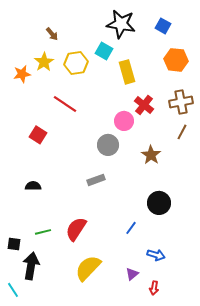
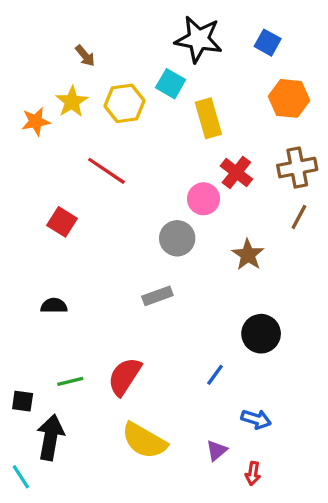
yellow semicircle: (88, 268) -> (144, 441), turned -104

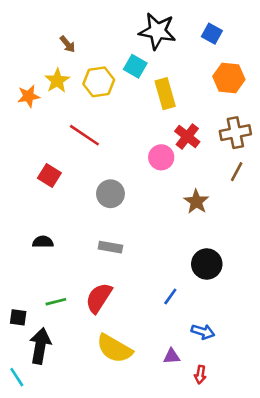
gray circle: (177, 238) -> (110, 194), moved
gray rectangle: (157, 296) -> (110, 247), moved, turned 30
purple triangle: (217, 450) -> (172, 356), turned 36

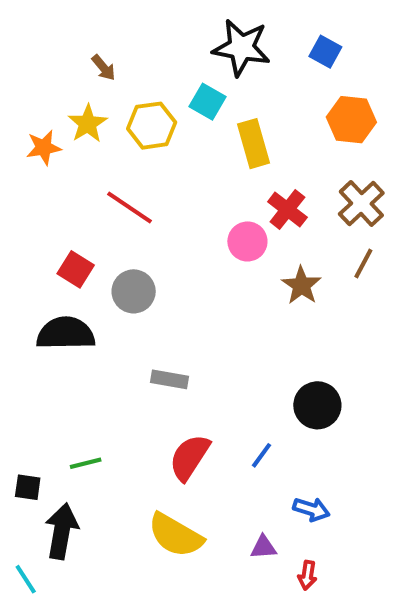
brown cross: (235, 133) -> (361, 204), turned -32
gray circle: (110, 194) -> (134, 291), moved
brown star: (196, 202) -> (301, 285), moved
black semicircle: (43, 242) -> (66, 333), moved, size x1.8
red semicircle: (99, 298) -> (190, 457), moved

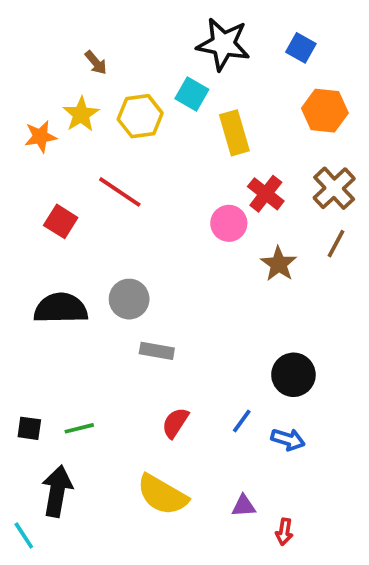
red square: (76, 269) -> (61, 221), moved
gray circle: (134, 291) -> (129, 299), moved
red semicircle: (190, 457) -> (175, 423), size x0.7
black square: (28, 487) -> (29, 428), moved
blue arrow: (311, 509) -> (288, 439), moved

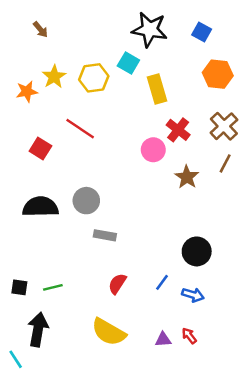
brown arrow: (96, 63) -> (40, 30), moved
red arrow: (284, 532) -> (189, 336), moved, turned 133

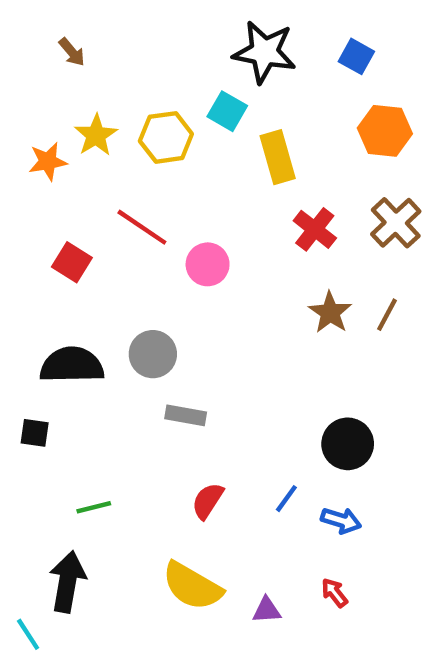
pink circle: (153, 150) -> (208, 264), moved
brown line: (225, 163) -> (387, 315), moved
black square: (19, 287) -> (35, 433), moved
purple triangle: (163, 339) -> (267, 610), moved

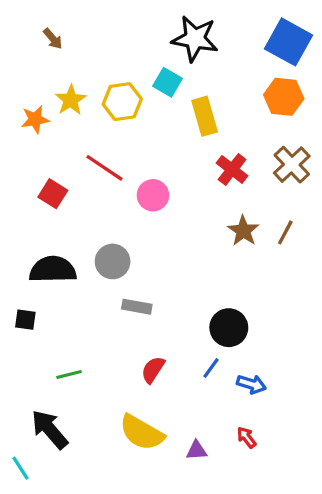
blue square: (356, 56) -> (289, 42), moved, size x1.8
black circle: (348, 444) -> (229, 328), moved
black arrow: (67, 582) -> (50, 429), turned -51

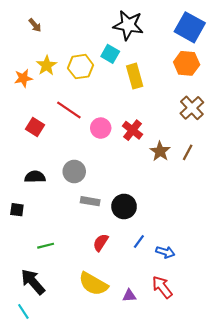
red cross: (232, 169) -> (133, 130), moved
black semicircle: (53, 270) -> (35, 177), size x0.7
black circle: (229, 328) -> (124, 206), moved
red arrow: (247, 437) -> (162, 287), size x1.6
cyan line: (21, 468) -> (23, 311), moved

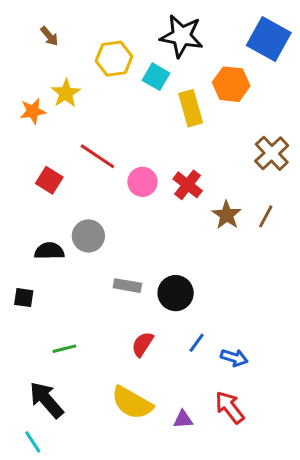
orange hexagon: (187, 63) -> (231, 84), moved
yellow hexagon: (81, 67) -> (114, 59), moved
gray circle: (74, 171) -> (88, 236), moved

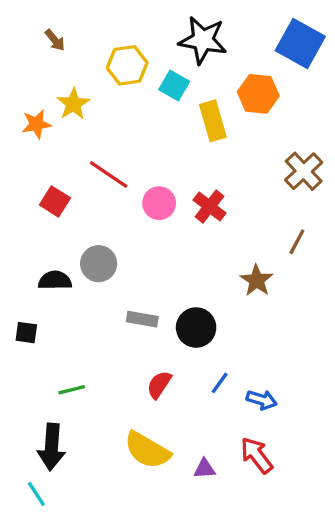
brown star: (227, 215) -> (257, 280), moved
black arrow: (46, 400) -> (52, 447), turned -135

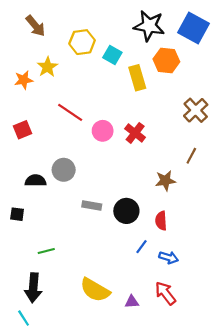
brown arrow: (55, 40) -> (35, 26), size x1.5
black star: (203, 40) -> (149, 26), moved
red square: (55, 201) -> (22, 130), moved, turned 36
brown star: (257, 280) -> (165, 181), turned 30
red semicircle: (159, 385) -> (161, 221), moved, turned -36

